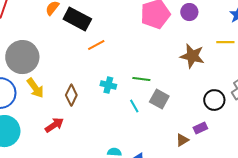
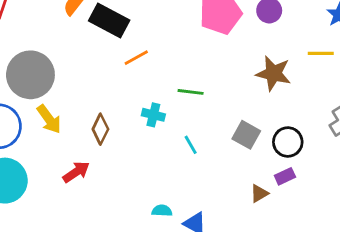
green line: (141, 79) -> (191, 92), moved
gray square: (159, 99) -> (246, 135), moved
black circle: (214, 100) -> (288, 142), moved

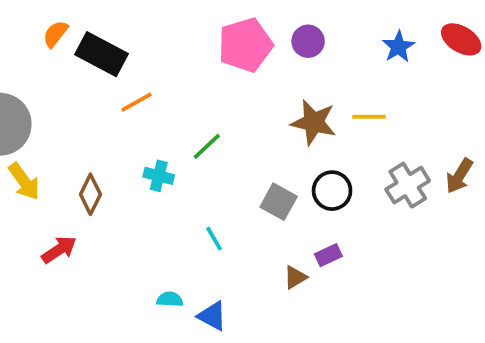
yellow line: (321, 53) -> (369, 117), moved
green line: (191, 92) -> (207, 146), turned -50
black circle: (288, 142) -> (332, 191), moved
cyan line: (191, 145) -> (214, 239), moved

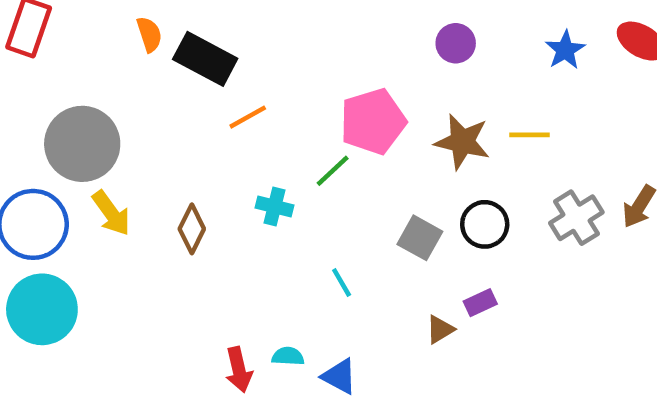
orange semicircle: (55, 34) -> (149, 34), turned 124
pink pentagon: (245, 45) -> (373, 122), moved
red arrow: (59, 250) -> (239, 370), moved, turned 111

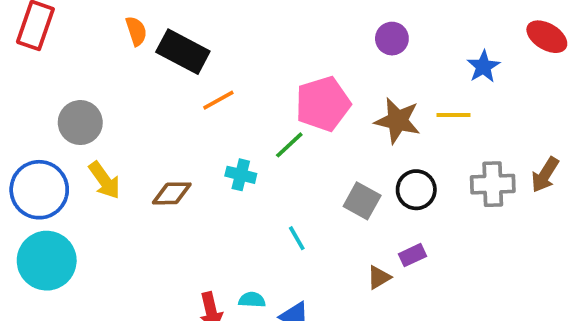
blue star: (565, 50) -> (483, 67), moved
gray circle: (82, 144) -> (80, 123), size x0.7
gray cross: (576, 218) -> (493, 184), turned 30
brown diamond: (192, 229) -> (172, 193), turned 63

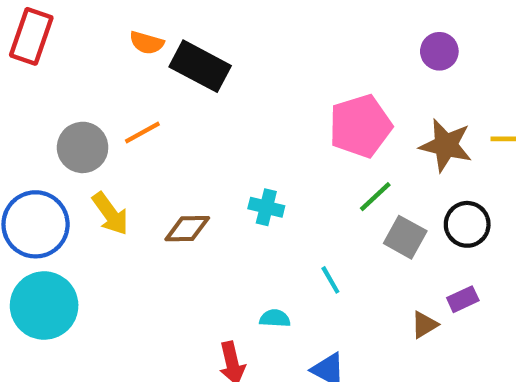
orange semicircle: (136, 31) -> (147, 43), turned 124
orange line: (218, 100) -> (142, 132), moved
green line: (289, 145) -> (375, 197), moved
cyan semicircle: (252, 300) -> (275, 318), moved

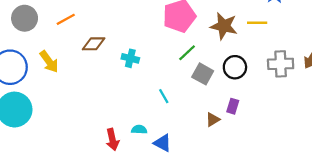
gray circle: (83, 147) -> (25, 18), moved
brown diamond: (187, 229) -> (94, 44), moved
purple rectangle: (463, 299) -> (233, 106), turned -48
cyan semicircle: (275, 318) -> (139, 130), moved

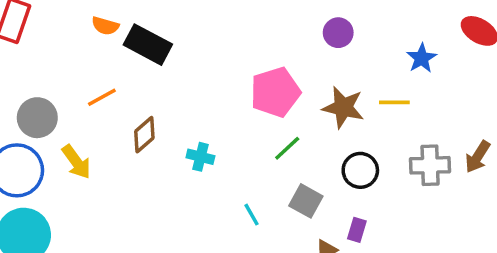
gray circle: (25, 18) -> (37, 118), moved
brown diamond: (94, 44) -> (144, 135), turned -40
gray square: (203, 74) -> (306, 201), moved

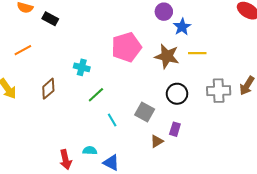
black rectangle: (148, 45) -> (50, 19), size x0.6
blue star: (422, 58) -> (182, 27), moved
brown diamond: (144, 135) -> (48, 89), moved
green line: (287, 148) -> (96, 95), moved
cyan cross: (200, 157) -> (82, 67), moved

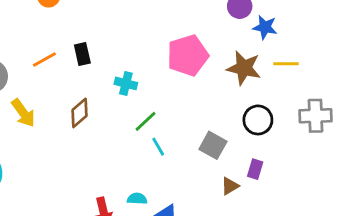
black rectangle: (50, 19) -> (82, 54), moved, turned 49
blue star: (182, 27) -> (265, 27), turned -30
cyan line: (112, 120) -> (158, 147), moved

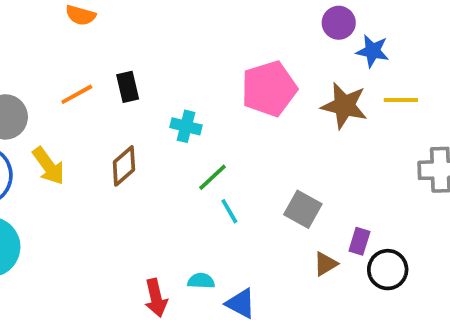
black circle: (258, 120) -> (388, 270), moved

